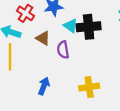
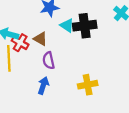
red cross: (26, 13) -> (20, 43), moved
purple semicircle: (63, 50) -> (49, 60), moved

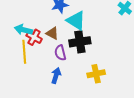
cyan triangle: (67, 25) -> (76, 21), size x1.5
black cross: (85, 26) -> (80, 42), moved

